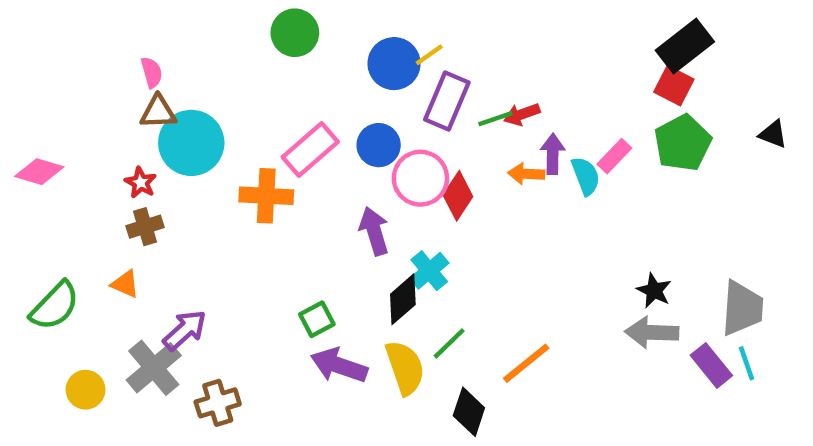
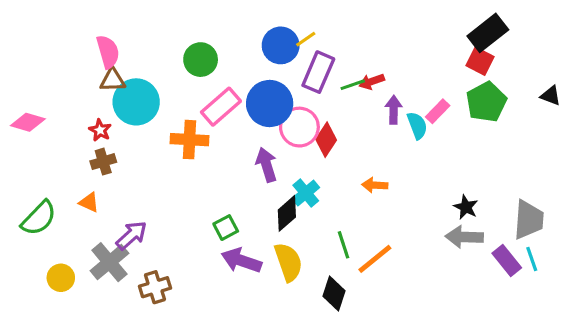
green circle: (295, 33) -> (201, 60), moved
pink semicircle: (152, 72) -> (108, 52), size x1.5
blue circle: (379, 145) -> (270, 104), size x1.5
orange arrow: (526, 174) -> (375, 185), moved
green line: (449, 343) -> (343, 245), moved, turned -64

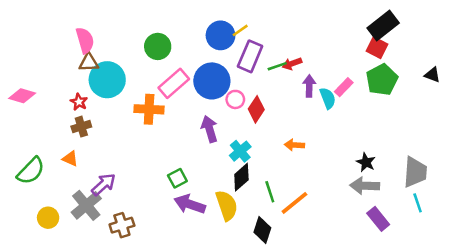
pink circle: (299, 127) -> (235, 99), size x0.6
black diamond: (287, 213) -> (241, 177), moved
purple rectangle: (507, 261) -> (378, 219), moved

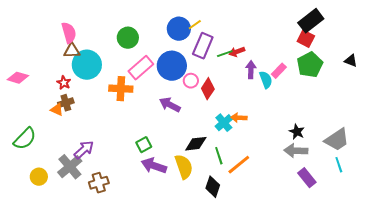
purple arrow: (209, 129) -> (170, 105), turned -45
cyan cross: (240, 151) -> (224, 123), moved
orange triangle: (70, 159) -> (57, 110), moved
gray trapezoid: (415, 172) -> (337, 140), turned 52
black diamond: (241, 177) -> (196, 144), turned 35

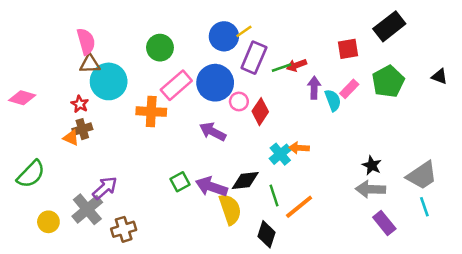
red square: (306, 39) -> (348, 49), moved, turned -36
purple arrow: (154, 166) -> (211, 187), moved

